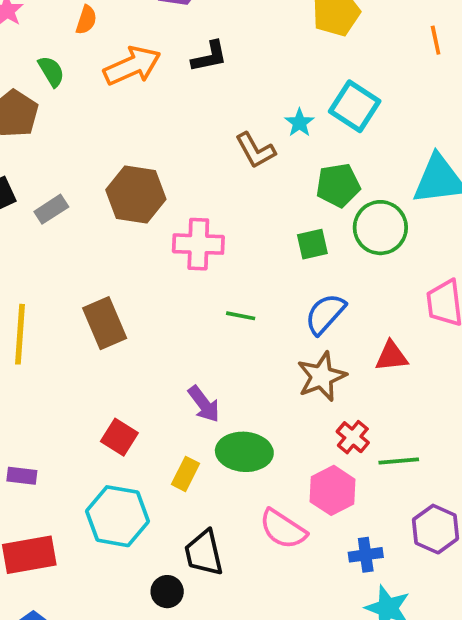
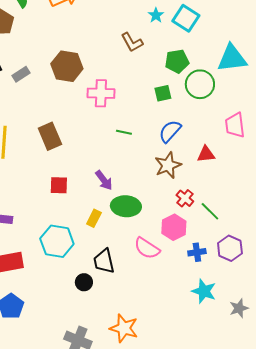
cyan star: (299, 123) -> (156, 15), moved
red square: (119, 437) -> (59, 185), moved, turned -30
green line: (399, 461) -> (210, 211), turned 50
blue cross: (366, 555) -> (197, 252), moved

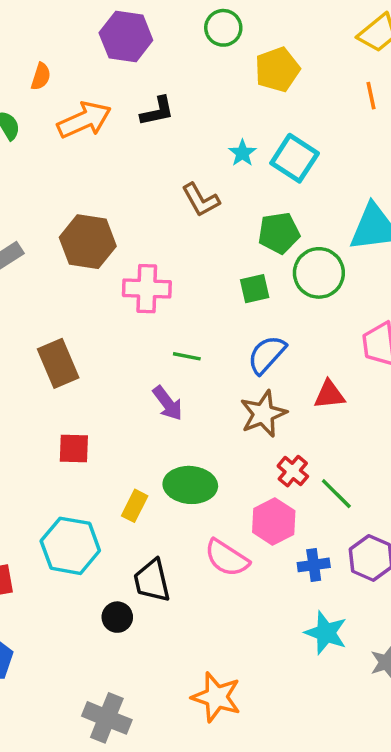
purple arrow: (104, 180) -> (168, 403), moved
orange star: (124, 328) -> (216, 697), moved

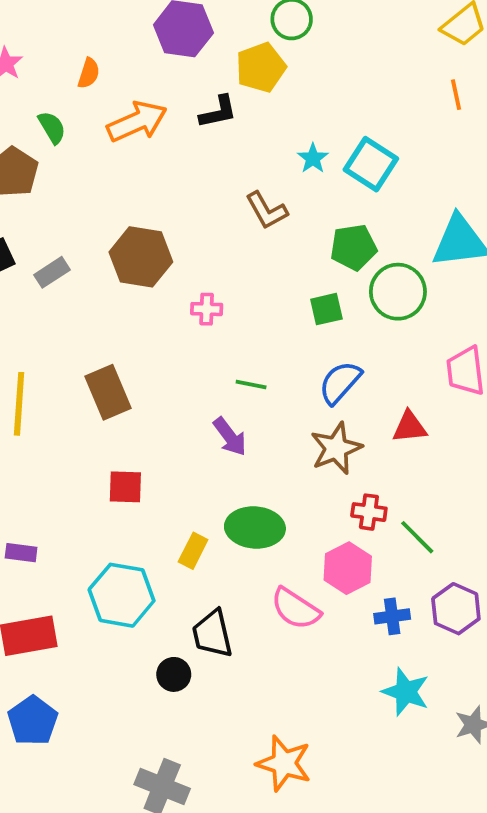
yellow pentagon: (277, 70) -> (261, 67), moved
pink cross: (147, 289) -> (207, 309), size x0.6
red cross: (293, 471) -> (369, 512), turned -32

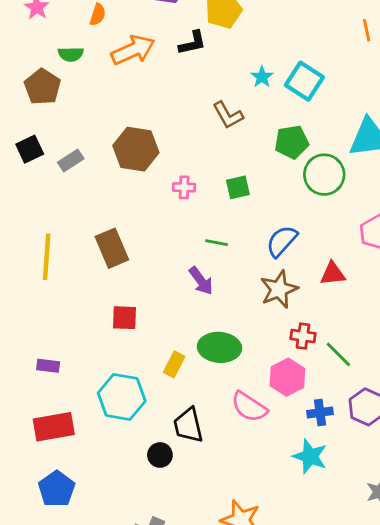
green semicircle: (52, 127) -> (71, 54), turned 120
green square: (326, 309) -> (238, 187), moved
cyan star: (406, 692) -> (310, 456), moved

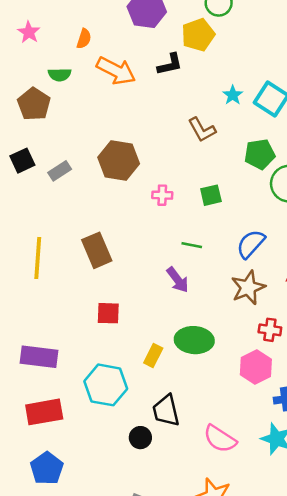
orange arrow: (133, 50) -> (116, 71), turned 51
purple rectangle: (48, 366) -> (39, 357), size x1.8
pink semicircle: (249, 407) -> (220, 439), moved

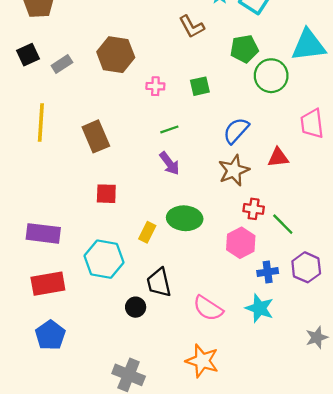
green line: (192, 245) -> (169, 129), moved, turned -30
yellow line: (38, 258) -> (41, 122), moved

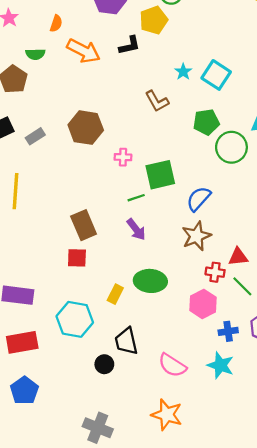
green square: (200, 86) -> (160, 175), moved, size x1.6
brown rectangle: (96, 136) -> (84, 225), moved
red triangle: (278, 157) -> (238, 257), moved

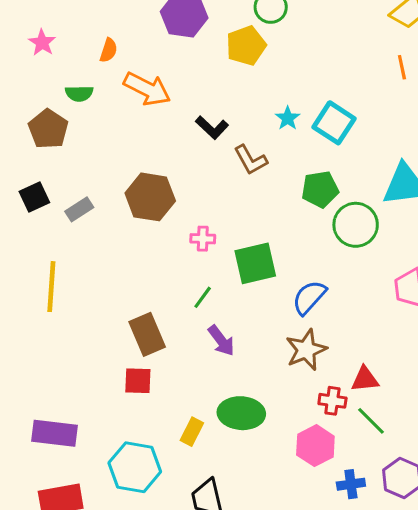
black L-shape: (130, 45) -> (212, 127), moved, turned 55
green line: (136, 198) -> (203, 297), moved, turned -35

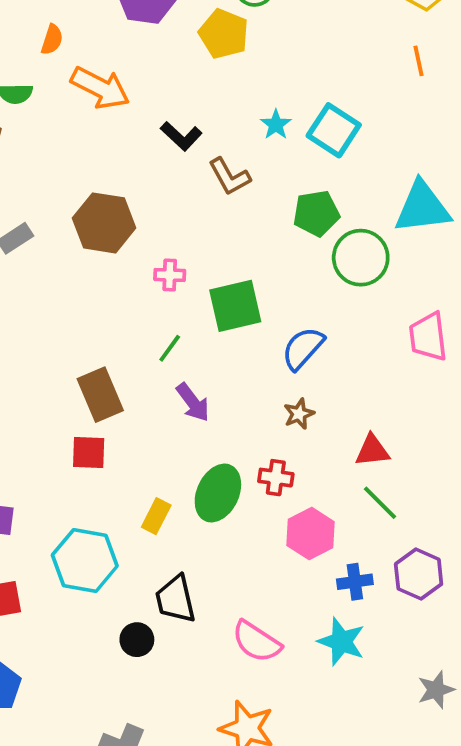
yellow pentagon: (246, 46) -> (224, 34), turned -30
brown star: (306, 350) -> (299, 414), size x0.6
red cross: (332, 401) -> (276, 478), moved
green ellipse: (241, 413) -> (218, 493), turned -69

